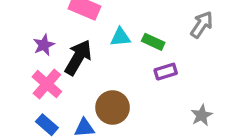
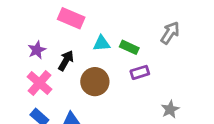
black arrow: (78, 57) -> (66, 61), size x0.7
brown circle: (113, 107) -> (95, 82), moved

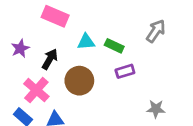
pink cross: (39, 83) -> (36, 90), moved
gray star: (170, 109) -> (156, 109), turned 30

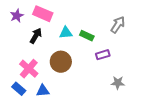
purple star: (20, 48) -> (17, 16), moved
black arrow: (50, 59) -> (36, 36), moved
purple rectangle: (125, 71) -> (103, 55), moved

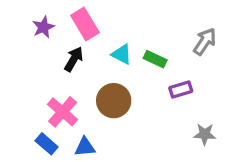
pink rectangle: (43, 14) -> (85, 24), turned 36
cyan triangle: (66, 33) -> (122, 54), turned 32

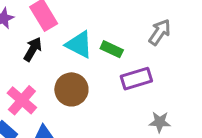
cyan triangle: (122, 54) -> (79, 45), size x1.4
purple rectangle: (181, 89) -> (136, 79), size x1.4

